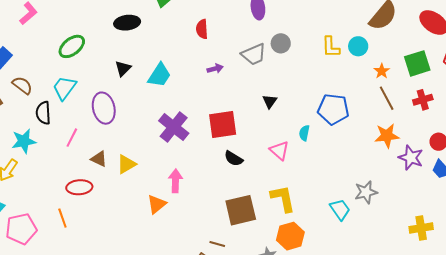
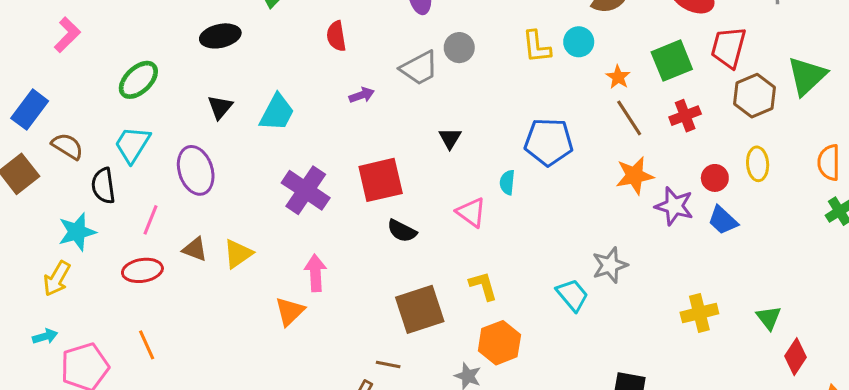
red ellipse: (79, 187) -> (142, 270), moved
yellow L-shape: (283, 199) -> (483, 286), size x0.7

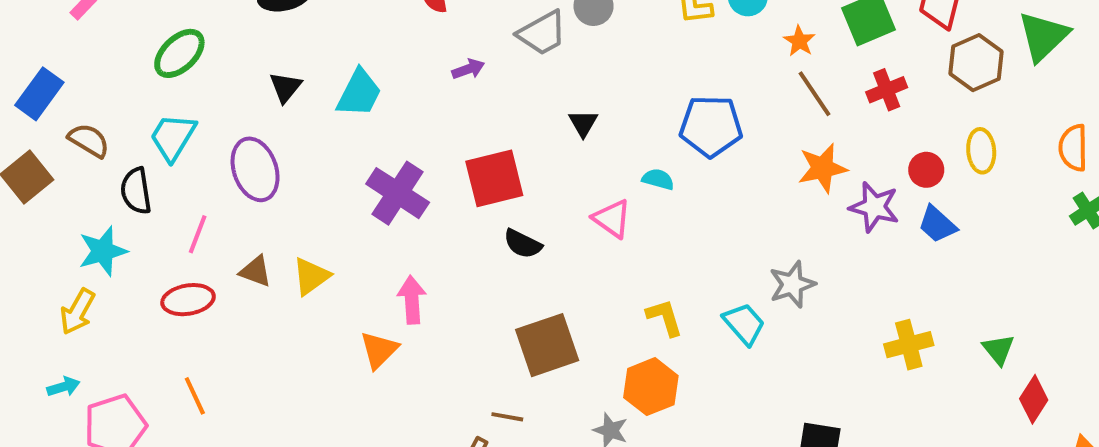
cyan semicircle: (507, 182) -> (658, 179), turned 100
yellow L-shape: (483, 286) -> (665, 317), moved

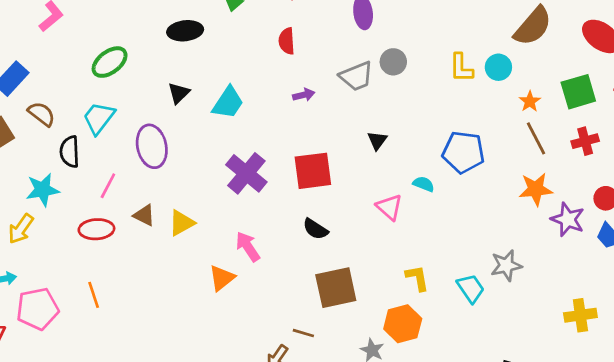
black semicircle: (523, 244) -> (315, 229), moved
pink arrow: (412, 300) -> (248, 247), turned -36

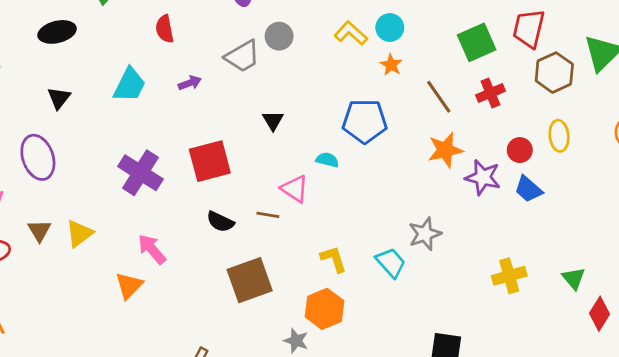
yellow L-shape: (461, 68) -> (351, 33), turned 140
orange star: (530, 101) -> (391, 65), moved
cyan trapezoid: (228, 103) -> (130, 85), moved
brown triangle: (144, 215) -> (39, 231), turned 40
brown line: (303, 333) -> (268, 215), moved

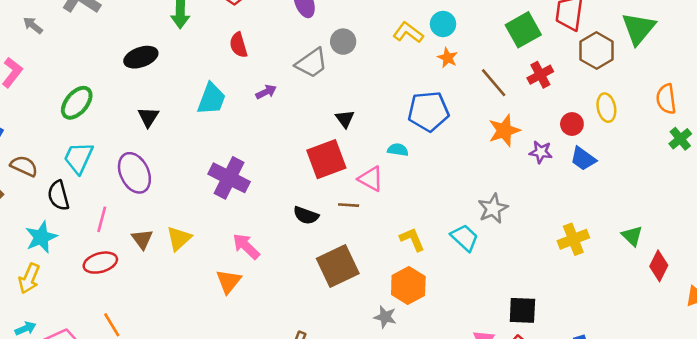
red square: (210, 161) -> (326, 159), moved
purple star: (483, 177) -> (541, 152), size x0.7

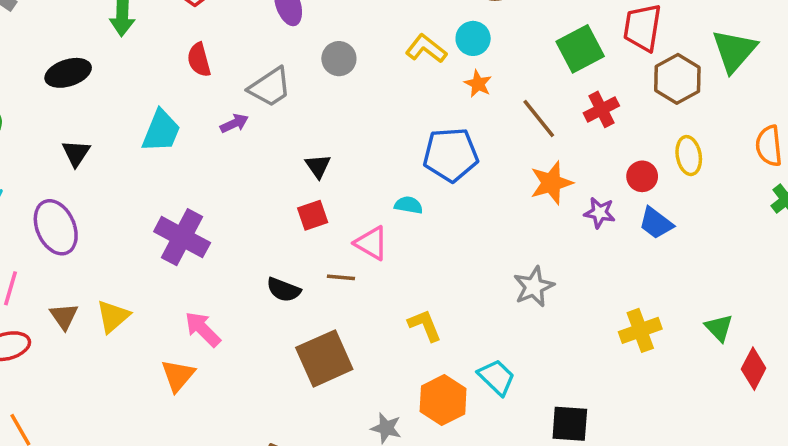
gray trapezoid: (312, 63) -> (270, 87), moved
black triangle: (345, 119) -> (318, 166), moved
red square: (326, 159) -> (313, 215), size x0.6
cyan trapezoid: (465, 238) -> (497, 377), moved
orange hexagon: (408, 285) -> (443, 400), moved

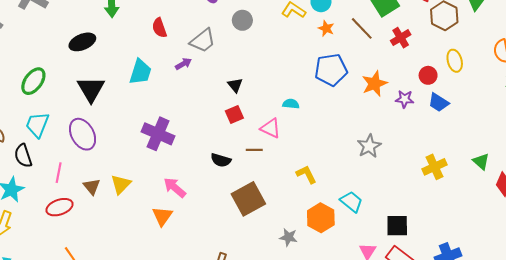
brown line: (539, 118) -> (362, 28), moved
black triangle: (76, 153) -> (91, 89), size x1.6
blue pentagon: (451, 155) -> (331, 70), moved

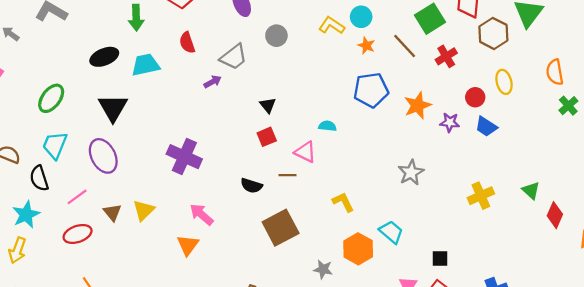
cyan trapezoid: (140, 72) -> (146, 65), moved, turned -120
pink line: (59, 173) -> (77, 197), turned 42
black square: (397, 226) -> (440, 258), size x0.7

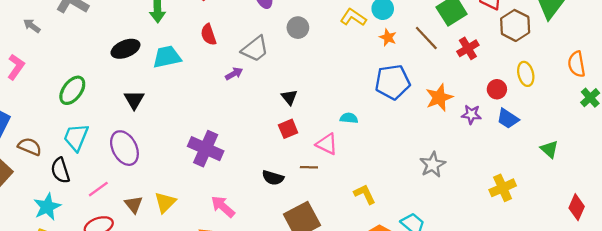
black triangle: (113, 108) -> (134, 100), size x0.7
green triangle: (531, 190) -> (549, 149), moved

